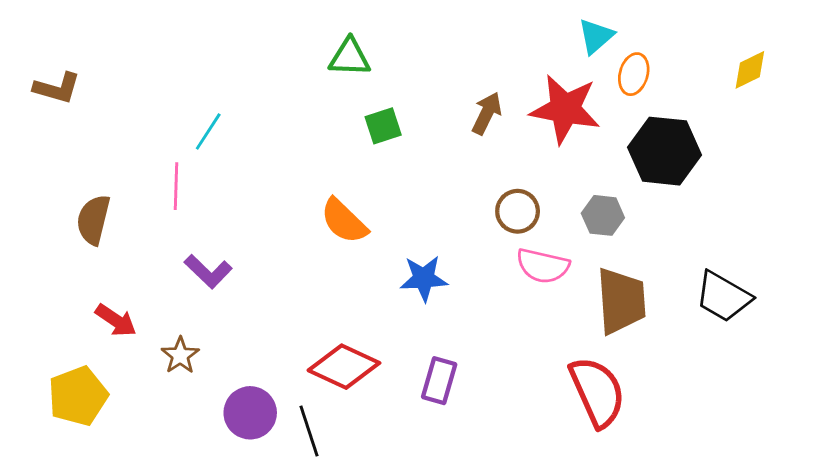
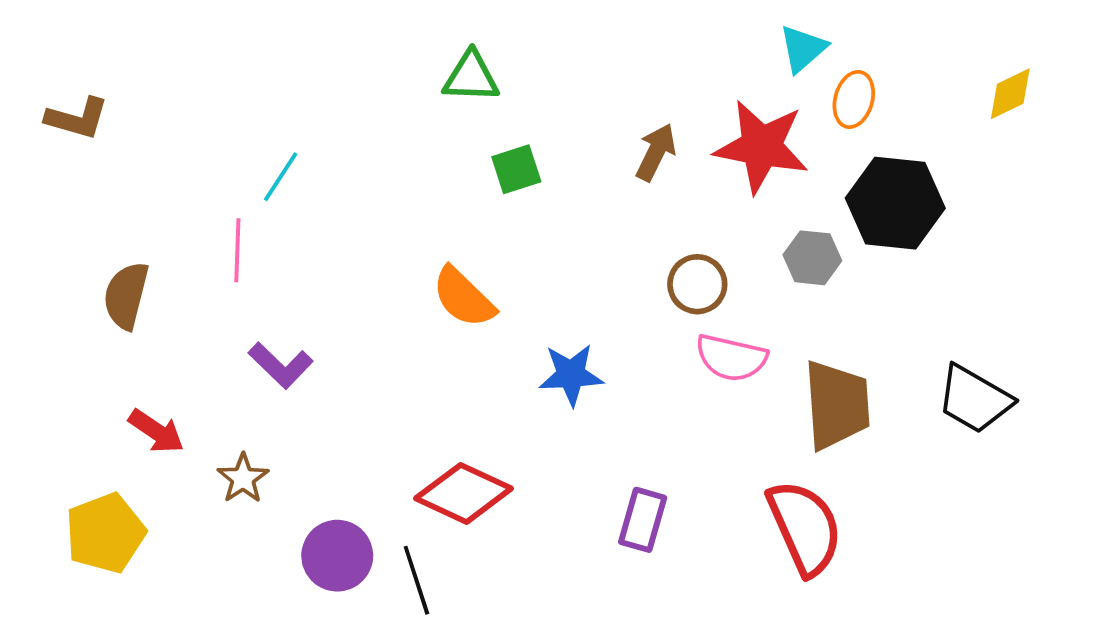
gray hexagon: (603, 215) -> (812, 258), moved
purple rectangle: (439, 381) -> (643, 520), moved

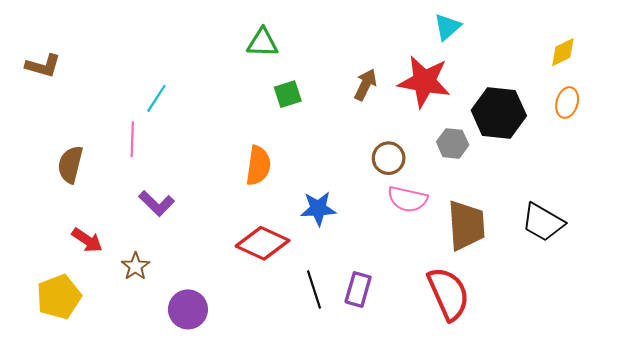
orange ellipse: (854, 99) -> (567, 103), moved
orange semicircle: (464, 297) -> (258, 166), turned -126
red diamond: (464, 493) -> (263, 243), moved
black line: (416, 580) -> (314, 289), moved

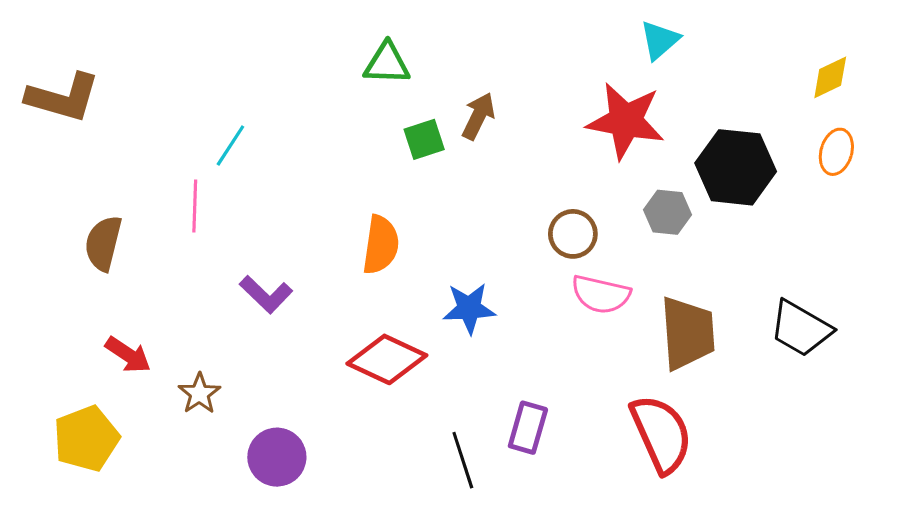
brown L-shape: (43, 66) -> (63, 98), size x1.4
brown arrow: (365, 85) -> (478, 116), moved
purple L-shape: (156, 203) -> (266, 294), moved
black line: (314, 289) -> (463, 460), moved

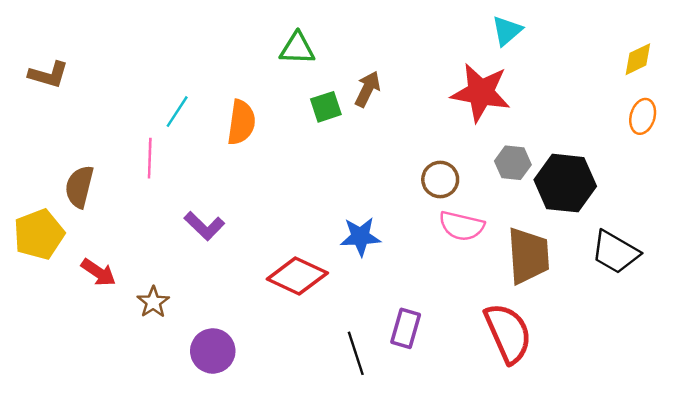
brown L-shape: (63, 98) -> (48, 75), size x0.7
black hexagon: (736, 167) -> (565, 183), moved
orange semicircle: (381, 245) -> (241, 122), moved
yellow pentagon: (86, 438) -> (39, 234), moved

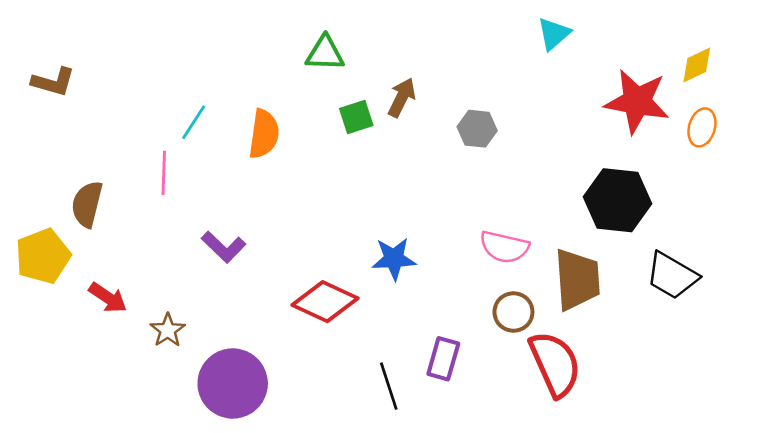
red star: (481, 93) -> (637, 101), moved
gray hexagon: (513, 163) -> (477, 129), moved
brown circle: (440, 179) -> (513, 312), moved
purple circle: (213, 351) -> (233, 383), size x1.4

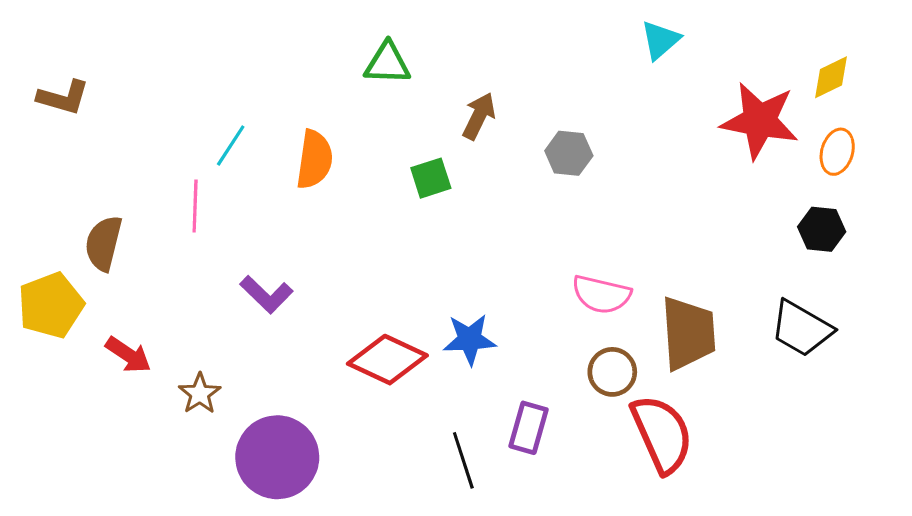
green square: (356, 117) -> (431, 178), moved
black hexagon: (617, 200) -> (822, 229), moved, size x0.6
blue star: (394, 259) -> (470, 339), moved

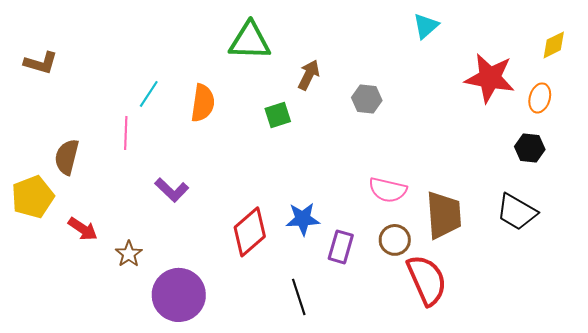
green triangle: (387, 63) -> (250, 41), size x1.4
yellow diamond: (831, 77) -> (554, 45), moved
red diamond: (387, 360) -> (250, 232), turned -66
purple rectangle: (529, 428) -> (341, 247), moved

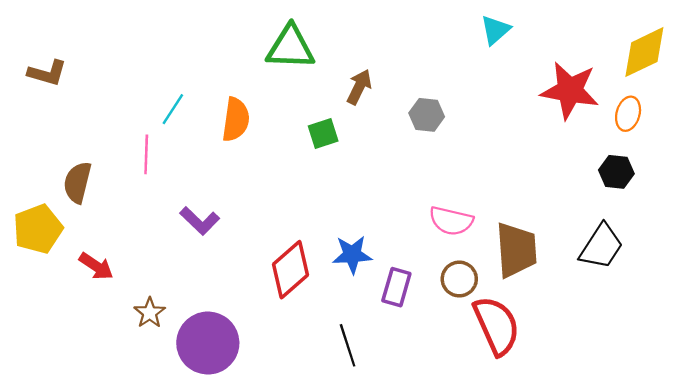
yellow diamond: (554, 45) -> (644, 52), size x1.6
black trapezoid: (517, 212) -> (601, 246), turned -87
brown star: (129, 254) -> (150, 313), moved

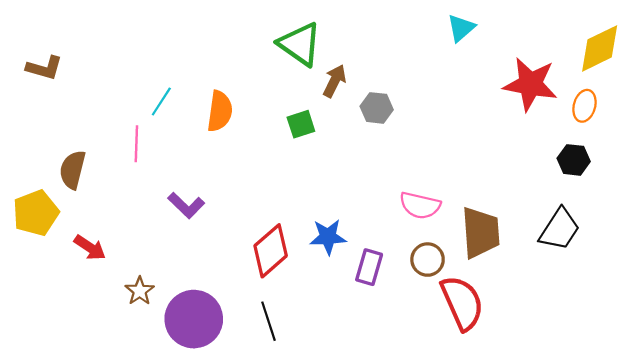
green triangle: (290, 47) -> (300, 44), moved, turned 33
gray hexagon: (427, 115) -> (377, 108), moved
black line: (348, 345) -> (268, 321), moved

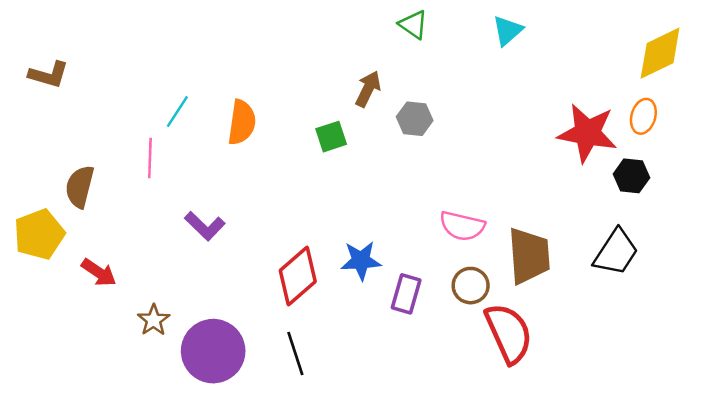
green triangle: (300, 44) -> (413, 25), moved, size x0.6
red star: (530, 84) -> (587, 133), moved

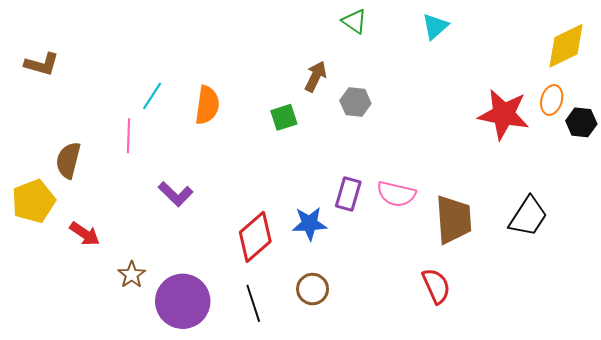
black hexagon: (631, 176) -> (581, 122), moved
brown circle: (471, 286) -> (313, 289), moved
purple rectangle: (406, 294) -> (348, 194), moved
red semicircle: (509, 333) -> (436, 286), size x0.7

